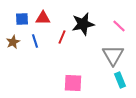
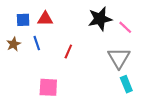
black star: (83, 24) -> (100, 19), moved
red line: (62, 37) -> (68, 52), moved
pink square: (73, 83) -> (48, 87), moved

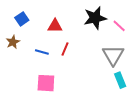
red triangle: (45, 19) -> (55, 26), moved
blue square: (23, 20) -> (22, 19), turned -32
blue line: (37, 43) -> (42, 52), moved, turned -56

